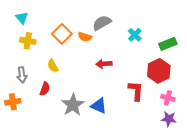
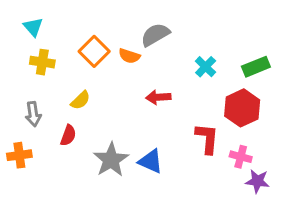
cyan cross: (135, 35) -> (206, 67), moved
yellow semicircle: (53, 66) -> (80, 100), turned -104
pink cross: (168, 98) -> (241, 157), moved

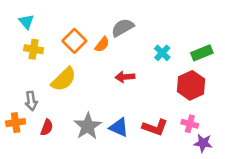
orange semicircle: (129, 56) -> (102, 44), turned -70
yellow semicircle: (80, 100) -> (64, 79), size x1.6
gray arrow: (33, 114) -> (31, 101), moved
red semicircle: (68, 135) -> (47, 127), moved
red L-shape: (207, 138) -> (155, 127), moved, turned 105

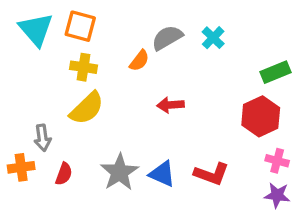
cyan triangle: (26, 22) -> (36, 29), size x1.6
orange square: (74, 41) -> (80, 26), moved, turned -30
yellow cross: (34, 49) -> (84, 67), moved
cyan cross: (162, 53) -> (213, 38), moved
pink cross: (190, 124) -> (277, 161), moved

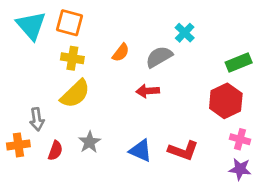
gray semicircle: (167, 38) -> (159, 57), moved
gray star: (120, 172) -> (89, 142), moved, size x0.7

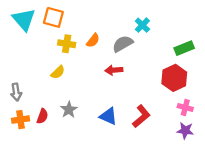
yellow cross: (72, 58) -> (67, 44), moved
yellow semicircle: (75, 94) -> (58, 72), size x0.6
gray arrow: (37, 119) -> (16, 92), moved
orange cross: (18, 145) -> (20, 120), moved
red L-shape: (183, 151) -> (141, 116), turned -60

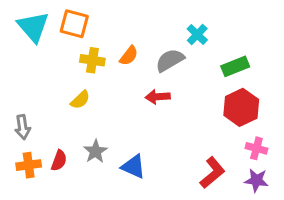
green rectangle: (184, 48) -> (235, 66), moved
blue triangle: (108, 116) -> (133, 167), moved
red L-shape: (141, 116) -> (212, 173), moved

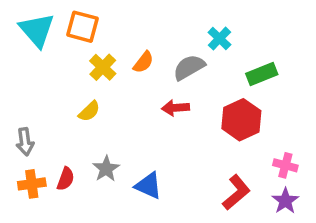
yellow cross: (92, 60) -> (103, 67), turned 35
red hexagon: (241, 107) -> (241, 120), moved
purple star: (256, 180) -> (285, 201), turned 30

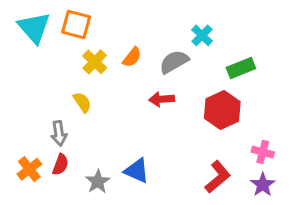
yellow semicircle: (89, 111) -> (82, 102), turned -80
gray arrow: (25, 142) -> (59, 133), moved
gray star: (106, 169) -> (98, 182), moved
orange cross: (32, 184) -> (29, 169), turned -30

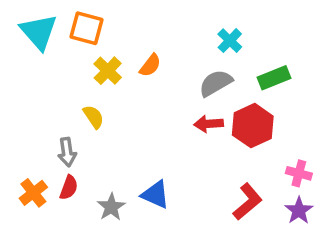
gray semicircle: (174, 62) -> (216, 83), moved
red arrow: (162, 99) -> (209, 124), moved

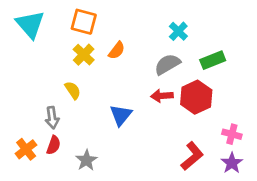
orange square: (86, 28) -> (84, 22), moved
blue triangle: (155, 195) -> (121, 115), moved, turned 45

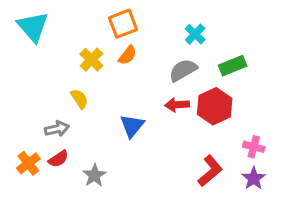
orange square: (84, 22) -> (123, 24), moved, turned -36
gray arrow: (52, 118) -> (57, 129), turned -95
red semicircle: (54, 145) -> (58, 159), turned 36

